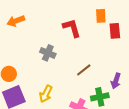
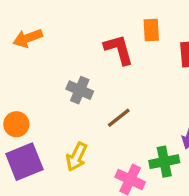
orange rectangle: (101, 16) -> (151, 30), moved
brown line: (84, 70) -> (119, 118), moved

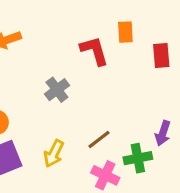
gray cross: (80, 90) -> (57, 90), turned 30
brown line: (119, 118) -> (99, 139), moved

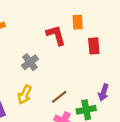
red rectangle: (161, 55) -> (94, 46), moved
yellow arrow: (54, 153) -> (25, 95), moved

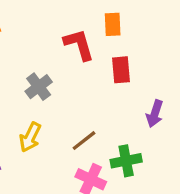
red rectangle: (94, 46) -> (121, 70), moved
purple arrow: (104, 92) -> (155, 114), moved

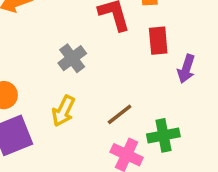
purple arrow: (155, 114) -> (186, 69), moved

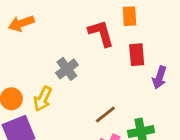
yellow arrow: (63, 111) -> (43, 99), moved

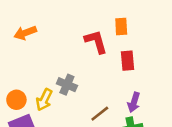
gray cross: (67, 69) -> (67, 85), moved, turned -30
purple arrow: (159, 77) -> (134, 102), moved

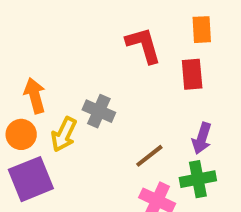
orange rectangle: (121, 27) -> (202, 30), moved
orange arrow: (25, 33) -> (35, 96), moved, turned 95

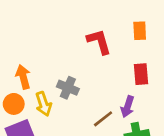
red rectangle: (192, 74) -> (141, 74), moved
yellow arrow: (64, 134) -> (44, 104), turned -45
purple arrow: (202, 138) -> (127, 107), moved

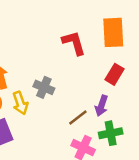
orange rectangle: (140, 31) -> (113, 32), size x1.6
red rectangle: (141, 74) -> (115, 74), turned 36

